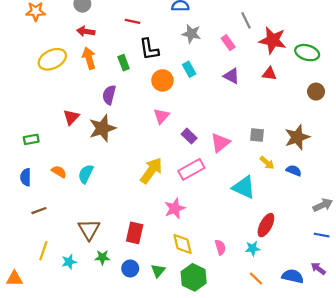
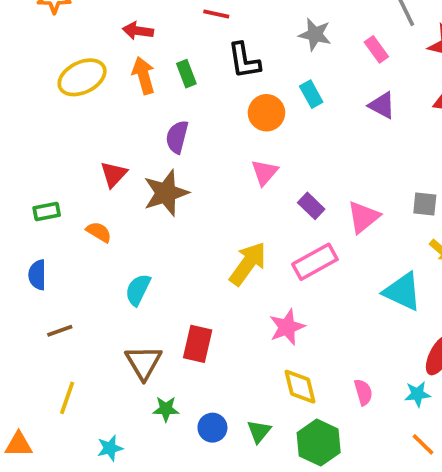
green rectangle: (124, 63) -> (186, 74), moved
orange semicircle: (59, 172) -> (99, 232), moved
cyan semicircle: (86, 174) -> (138, 290), moved
red rectangle: (135, 233) -> (198, 344), moved
cyan star: (69, 262) -> (110, 448), moved

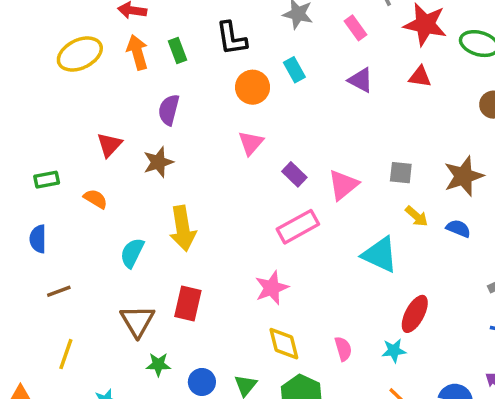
brown star: (166, 193) -> (158, 162), size x0.7
yellow arrow: (248, 264) -> (183, 228), moved, turned 135

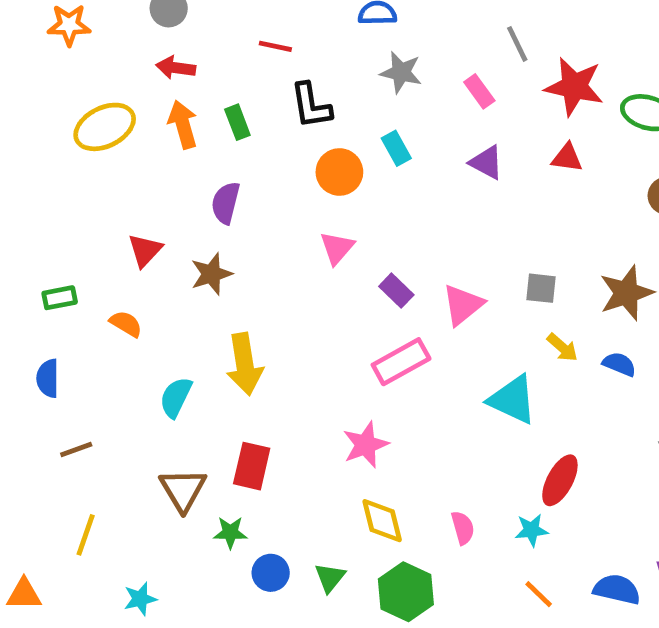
green star: (158, 365) -> (230, 532), moved

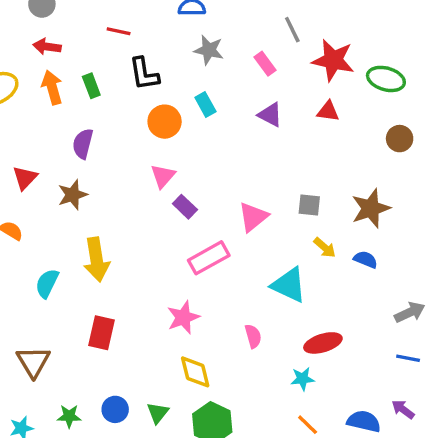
purple rectangle: (396, 291) -> (185, 207), moved
red ellipse: (560, 480) -> (323, 343), turned 45
brown triangle: (183, 490) -> (33, 362), moved
pink semicircle: (463, 528) -> (253, 336), moved
green star: (230, 532) -> (69, 416), moved

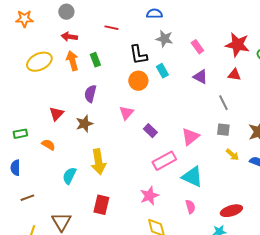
gray line: (292, 30) -> (223, 103), moved
black L-shape: (144, 74) -> (138, 55), moved
pink triangle: (163, 176) -> (126, 113), moved
cyan triangle: (289, 285) -> (192, 177), moved

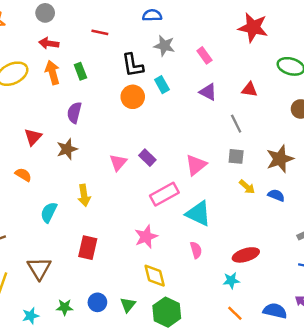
red star: (237, 45) -> (253, 28), moved
pink triangle: (126, 113) -> (118, 162), moved
yellow arrow: (98, 162) -> (84, 195), size x0.7

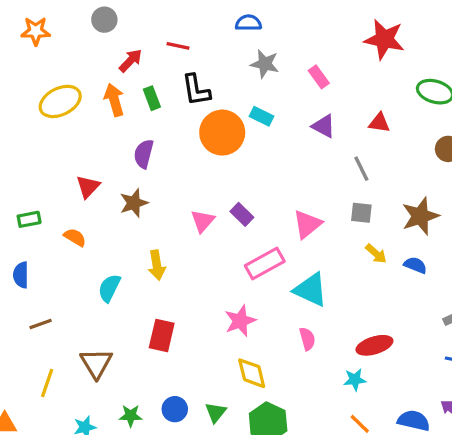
red arrow: (49, 43) -> (131, 61), moved, turned 126
black L-shape: (133, 65) -> (196, 90), moved
cyan rectangle: (162, 85) -> (261, 116), turned -35
orange circle: (133, 97) -> (222, 133), size x1.4

